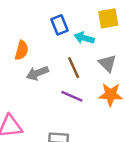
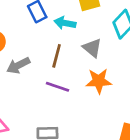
brown line: (74, 68) -> (57, 56), turned 45

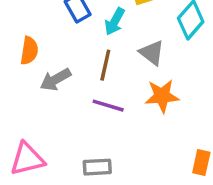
cyan arrow: (65, 23) -> (115, 22), turned -70

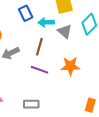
cyan arrow: (115, 22) -> (46, 22), turned 56
gray triangle: (152, 53) -> (65, 31), moved

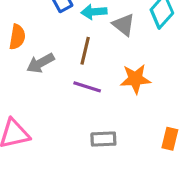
gray rectangle: (31, 104) -> (103, 139), moved

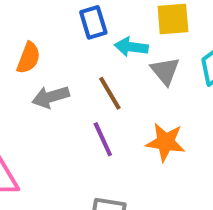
brown line: (85, 51) -> (110, 93), turned -56
purple line: (87, 87) -> (103, 139), turned 36

